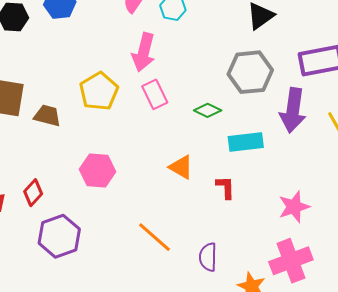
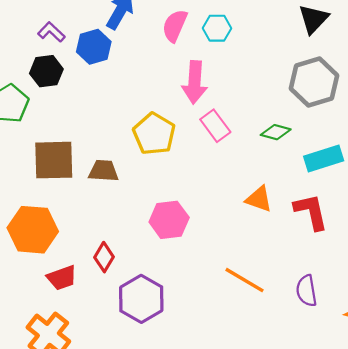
red L-shape: (225, 187) -> (311, 212), size x1.5

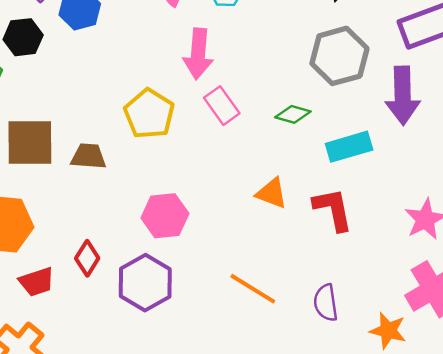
purple hexagon: (141, 299) -> (145, 283), moved

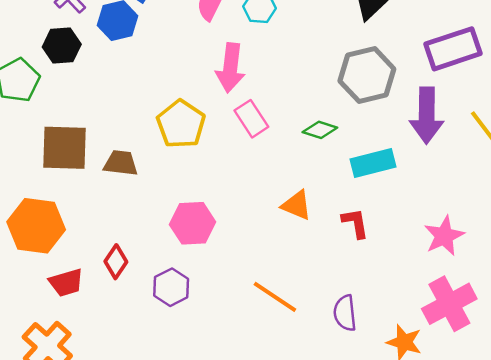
red L-shape: (333, 209) -> (355, 223), size x0.7
purple hexagon: (145, 283) -> (171, 287), size x0.7

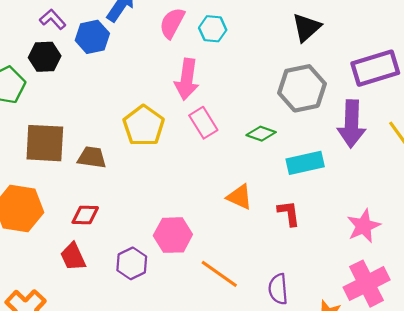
pink hexagon: (193, 223) -> (173, 235), moved
red diamond: (116, 262) -> (85, 215), moved, turned 56
red trapezoid: (66, 283) -> (73, 257), moved, turned 80

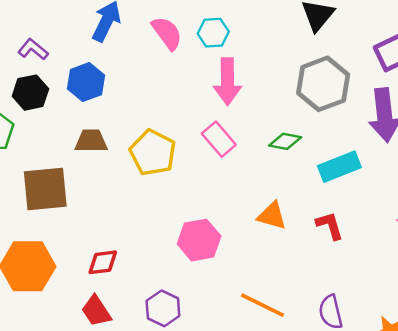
pink semicircle: (172, 23) -> (167, 33), turned 124
blue hexagon: (92, 37) -> (86, 82), moved
pink arrow: (187, 79) -> (227, 82), moved
brown trapezoid: (92, 157) -> (91, 141), moved
pink hexagon: (173, 235) -> (199, 240), moved

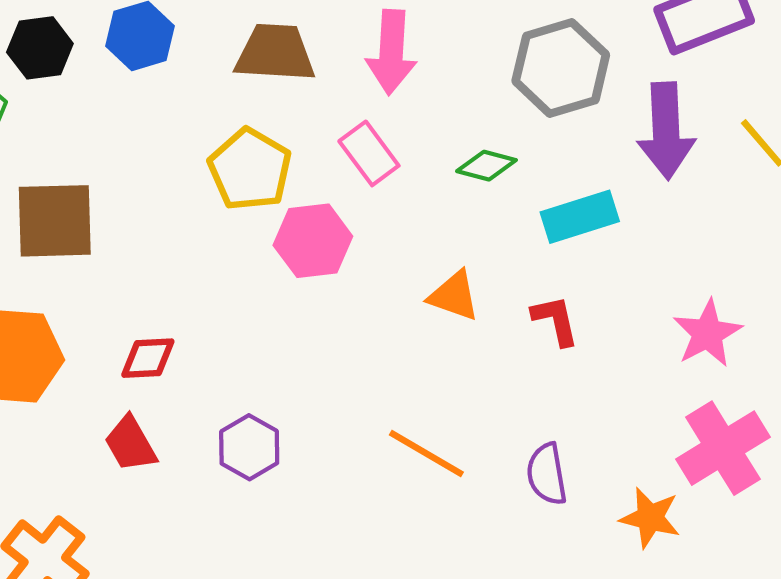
brown trapezoid: (91, 141) -> (275, 53), moved, size x1.4
pink hexagon: (199, 240) -> (313, 241), moved

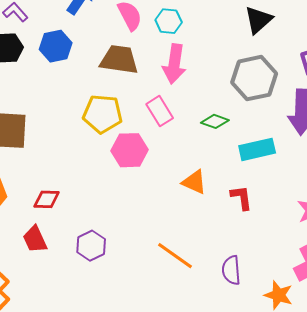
yellow pentagon: (250, 169) -> (103, 114), turned -30

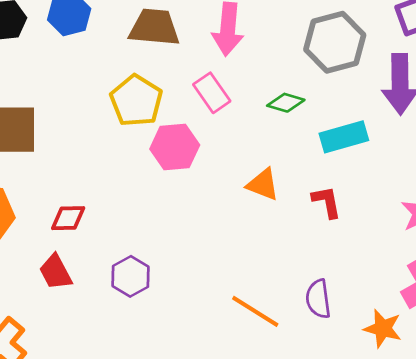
yellow pentagon: (103, 114) -> (136, 101), turned 30
orange line: (175, 256) -> (255, 311), moved

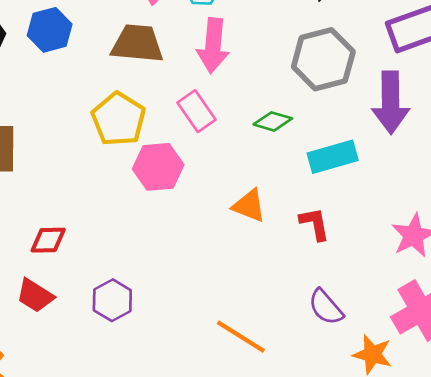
red trapezoid: (56, 272) -> (35, 296), turned -30
purple semicircle: (318, 299) -> (326, 307), moved, turned -33

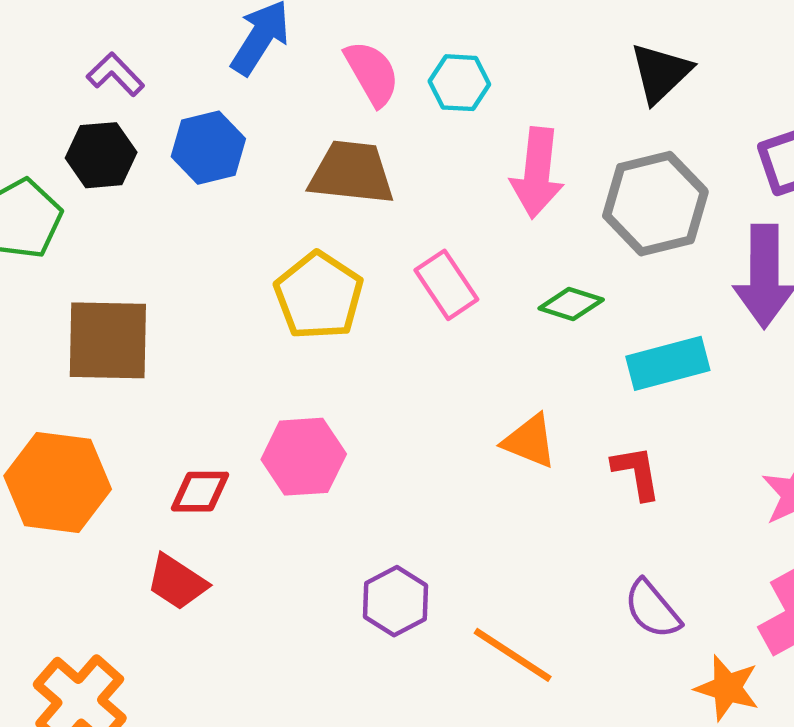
pink arrow: (213, 46) -> (537, 173), moved
pink hexagon: (158, 167) -> (304, 457), moved
purple hexagon: (112, 300) -> (395, 601), moved

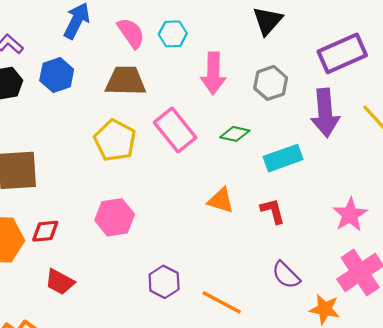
gray hexagon: (655, 204) -> (271, 83), size x0.7
pink rectangle: (446, 285) -> (175, 130), size x1.4
red diamond: (200, 492) -> (45, 231), moved

